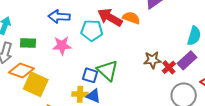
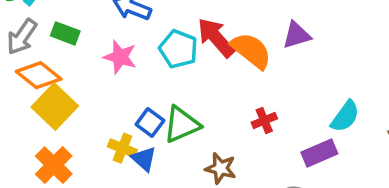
orange semicircle: (131, 18) -> (251, 51), size x1.4
brown star: (152, 60) -> (221, 168), moved
red cross: (169, 67) -> (264, 121), moved
green triangle: (108, 70) -> (182, 124), turned 35

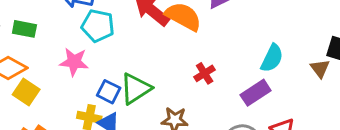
cyan pentagon: (178, 49) -> (98, 26), moved
pink star: (120, 57) -> (74, 62), moved
yellow square: (55, 106) -> (26, 92), size x0.7

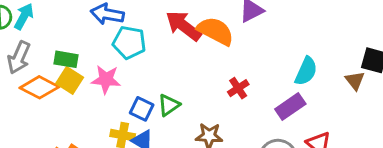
green rectangle: (24, 29) -> (66, 59), moved
green triangle: (136, 89) -> (169, 105), size x0.7
yellow square: (26, 92) -> (70, 80), moved

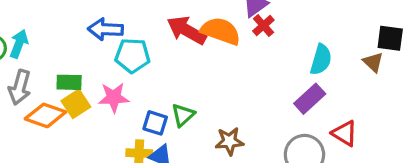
yellow square: (70, 80) -> (76, 104), turned 32
red cross: (238, 88) -> (263, 26), moved

